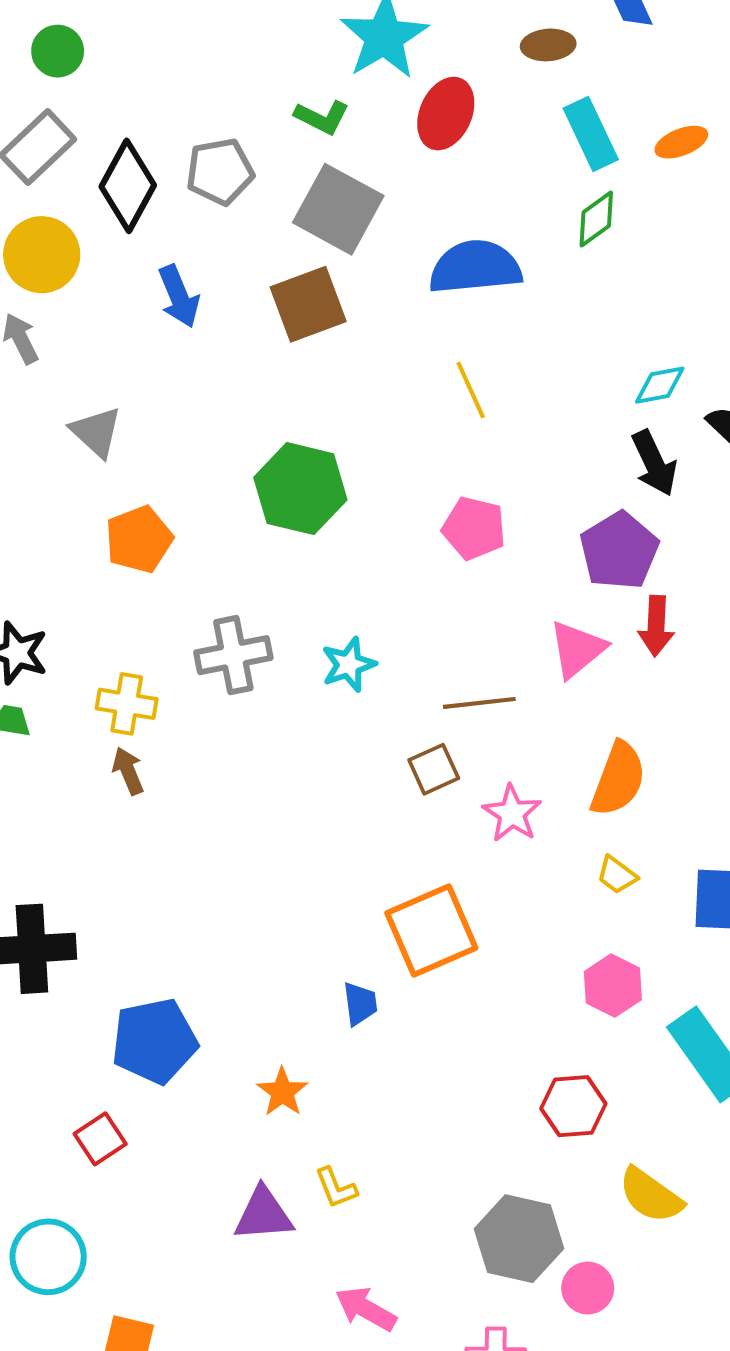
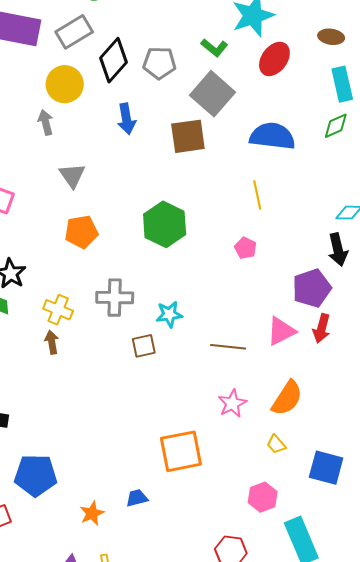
pink pentagon: (474, 528) -> (246, 248), moved, size x0.7
brown square: (434, 769) -> (144, 346), moved
blue trapezoid: (360, 1004) -> (137, 498), moved, turned -110

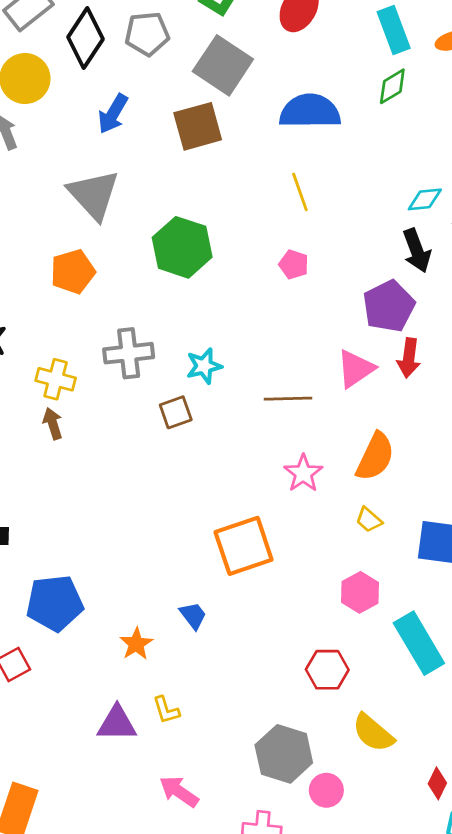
blue arrow: (126, 119) -> (113, 114), turned 48
gray triangle: (72, 175) -> (94, 195), moved, size x1.5
blue trapezoid: (137, 498) -> (193, 616), turned 75

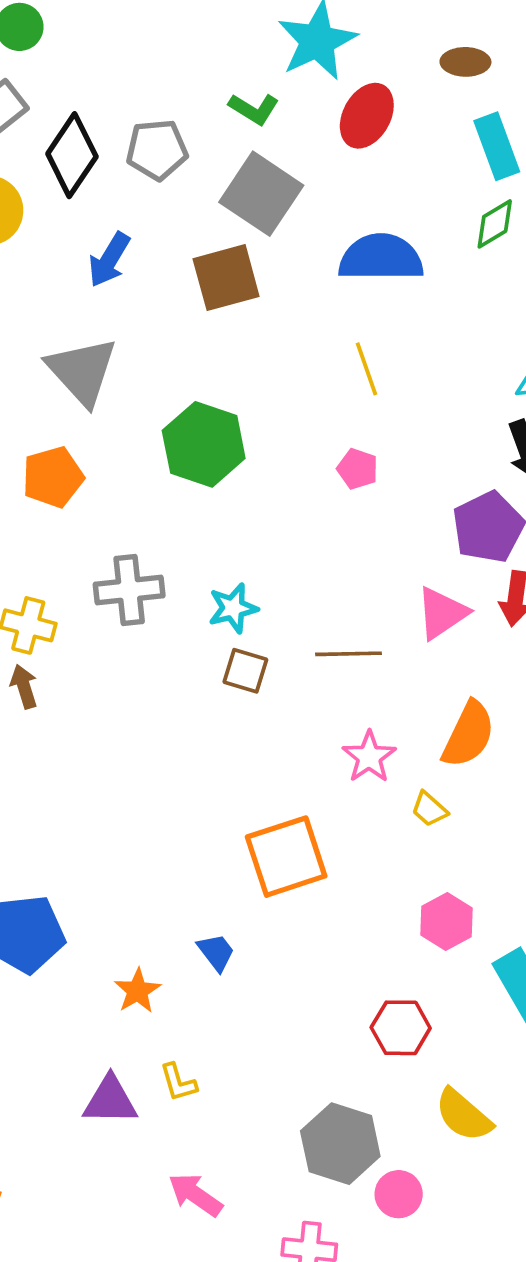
brown square: (176, 412) -> (245, 671), moved, turned 36
yellow trapezoid: (369, 520) -> (429, 809), moved

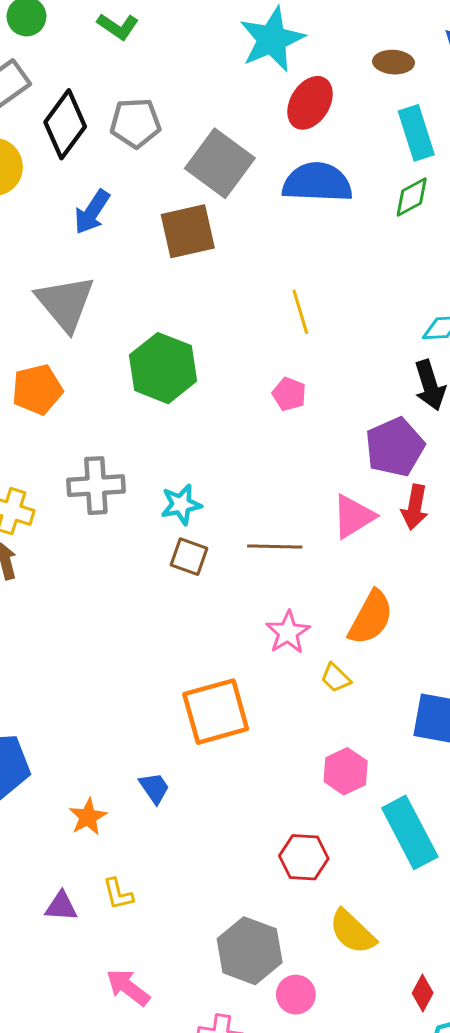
green L-shape: (254, 109) -> (118, 26), moved
blue semicircle: (381, 258) -> (317, 182), moved
purple triangle: (110, 1100) -> (61, 906), size x0.7

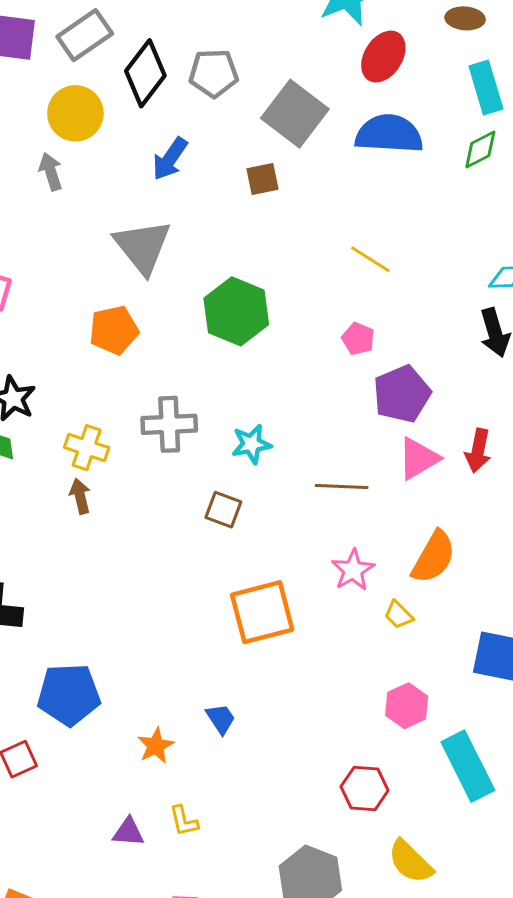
brown square: (188, 231) -> (263, 179), size x0.6
yellow line: (300, 312) -> (370, 259), turned -42
purple pentagon: (395, 447) -> (402, 394), moved
brown square: (189, 557) -> (223, 510), moved
orange square: (216, 712) -> (262, 612), moved

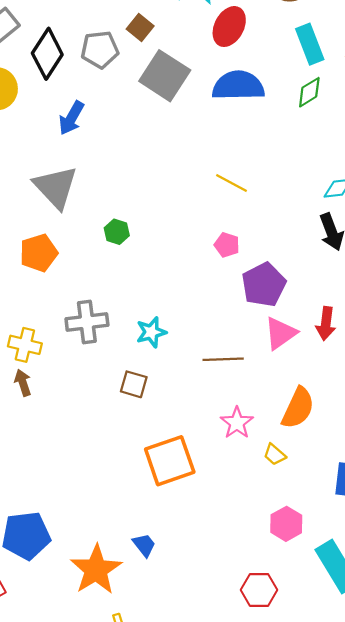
brown square: (263, 179) -> (140, 28), moved, turned -35
green hexagon: (236, 311) -> (117, 232), moved, size x0.5
orange star: (156, 746) -> (96, 570), size x1.8

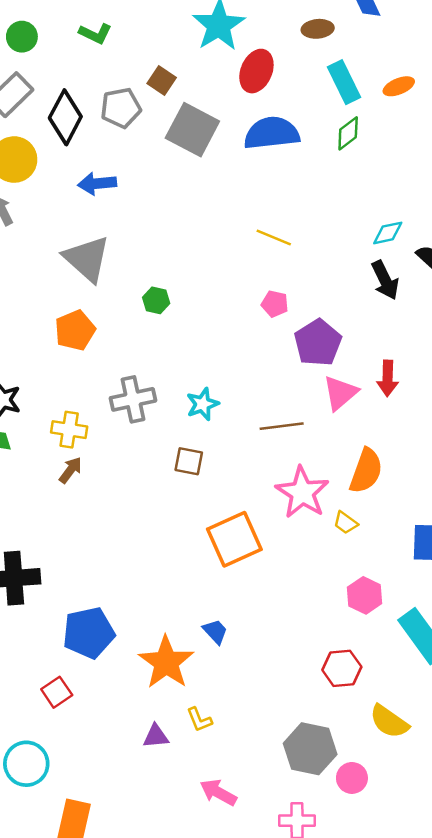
blue arrow: (71, 118) -> (97, 183), turned 60
brown arrow: (23, 383) -> (70, 470), turned 60
pink star: (237, 423) -> (302, 492), size x1.5

